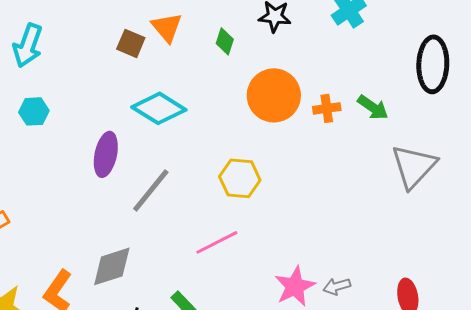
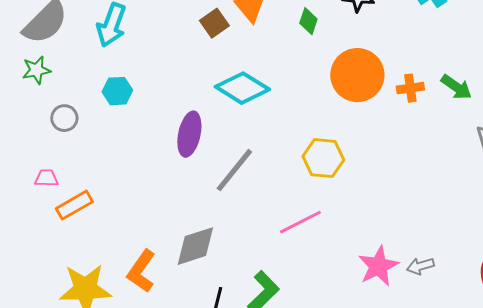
brown square: (131, 43) -> (214, 23), turned 32

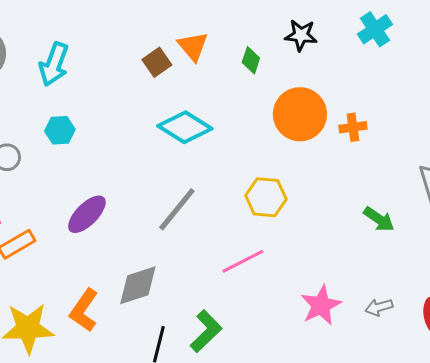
green arrow: (456, 87) -> (379, 219), moved
purple ellipse: (189, 134) -> (87, 214), moved, turned 33
gray arrow: (420, 266) -> (379, 307), moved

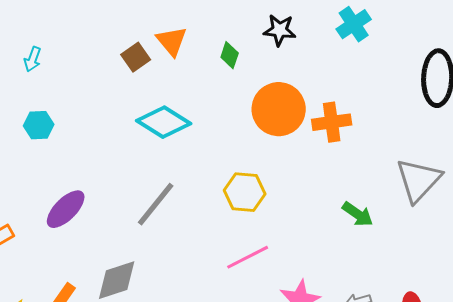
cyan arrow: (54, 64) -> (33, 59), size x0.6
orange cross: (353, 127) -> (332, 122), size x1.4
pink line: (243, 261) -> (248, 257), moved

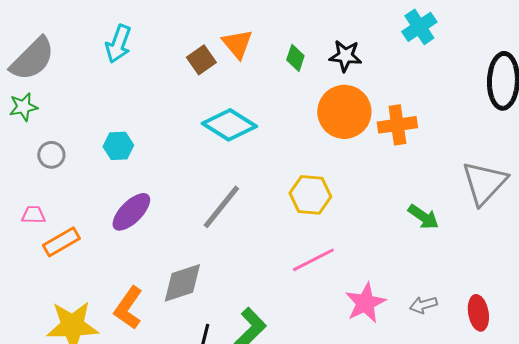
black star: (280, 30) -> (345, 56), moved
cyan arrow: (33, 59) -> (118, 44), moved, size x1.5
cyan hexagon: (39, 125) -> (118, 146), moved

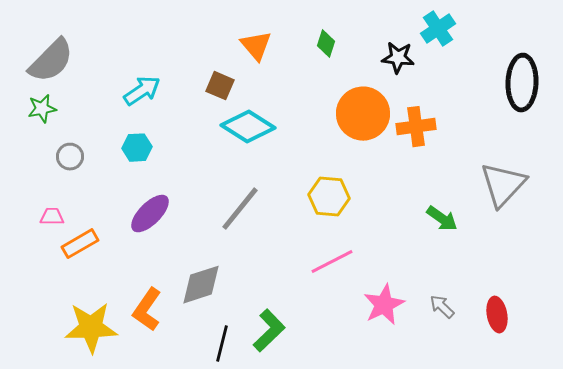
cyan arrow: (118, 44) -> (142, 91), moved, turned -144
black star: (345, 56) -> (398, 58), moved
green diamond: (295, 58) -> (326, 44), moved
brown square: (201, 60) -> (220, 86), moved, turned -32
gray arrow: (423, 305) -> (442, 307), turned 60

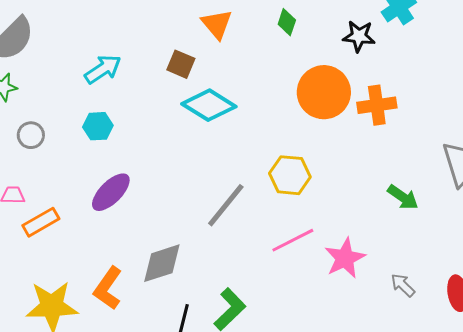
gray line: (240, 209) -> (226, 205), moved
pink star: (384, 305) -> (345, 258), moved

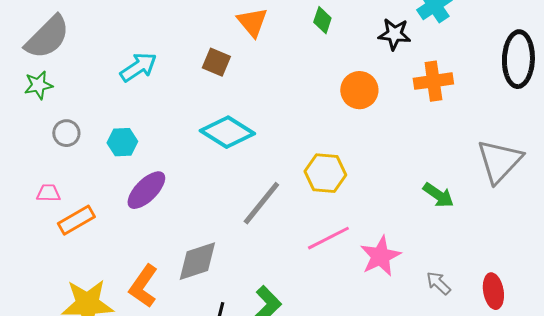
orange circle: (324, 92) -> (359, 90), size x0.7
cyan diamond: (209, 105) -> (227, 132), moved
orange cross: (377, 105) -> (433, 81), moved
cyan hexagon: (98, 126) -> (122, 142), moved

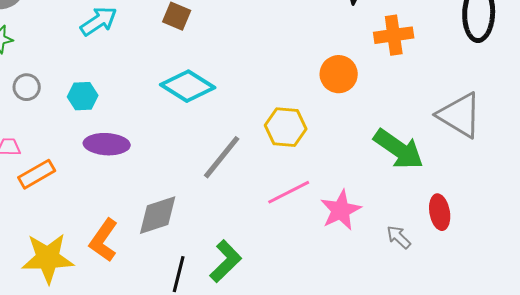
orange circle: (359, 90) -> (339, 74), moved
gray triangle: (499, 161) -> (460, 115), turned -42
purple ellipse: (146, 190) -> (107, 144), turned 48
green arrow: (438, 195) -> (399, 149), size x1.6
red ellipse: (493, 291) -> (440, 212), moved

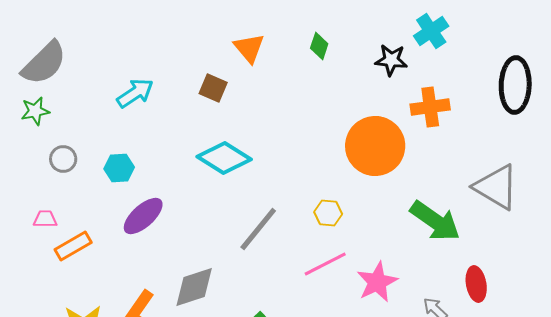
orange circle: (339, 74) -> (375, 146), size x1.6
yellow hexagon: (286, 127) -> (328, 213), moved, size x0.7
purple ellipse: (107, 144) -> (143, 216), turned -45

